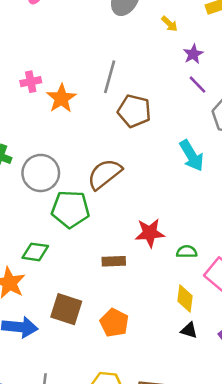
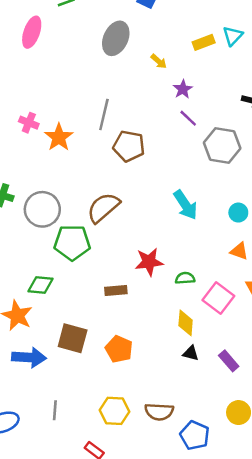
pink cross: (31, 82) -> (29, 123), turned 36
cyan arrow: (192, 156) -> (185, 205), moved

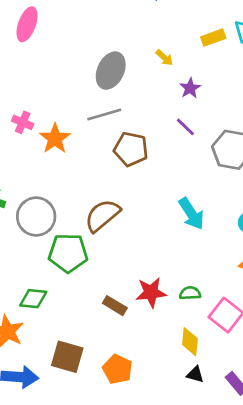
gray ellipse: (116, 38) -> (111, 71), moved
gray line: (104, 114) -> (104, 114), turned 60
purple line: (188, 118) -> (185, 127), moved
red star: (149, 262) -> (151, 292), moved
brown rectangle: (116, 290) -> (115, 306), turned 35

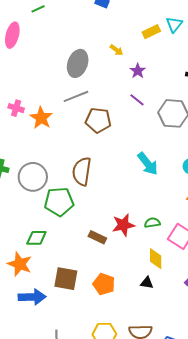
brown semicircle: (102, 215) -> (82, 171), turned -36
black triangle: (195, 374) -> (147, 283), moved

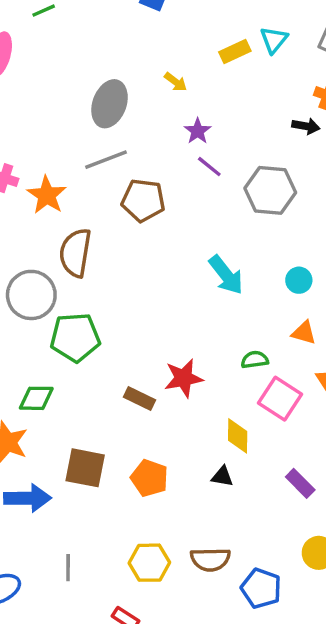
purple star: (138, 71) -> (198, 131), moved
brown semicircle: (82, 171) -> (75, 253), moved
green semicircle: (152, 223) -> (255, 360), moved

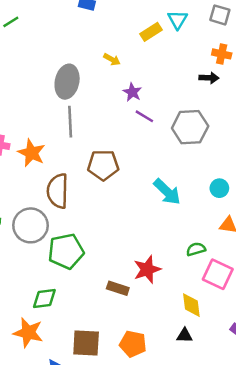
gray line: (106, 160) -> (70, 122), turned -64
brown pentagon: (143, 200) -> (103, 165), moved

